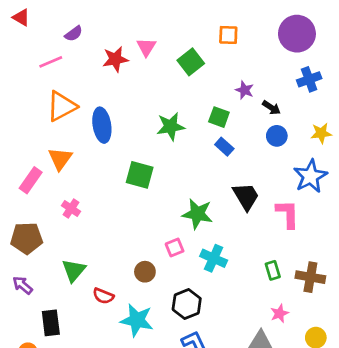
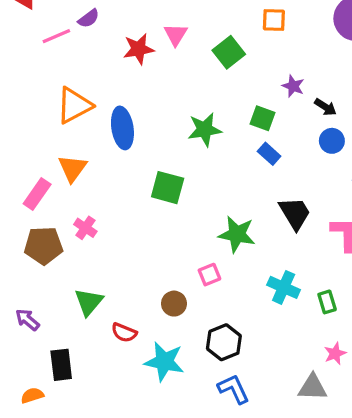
pink line: (51, 62) -> (56, 36), moved
brown pentagon: (27, 238) -> (43, 246), moved
cyan cross: (214, 258) -> (284, 287), moved

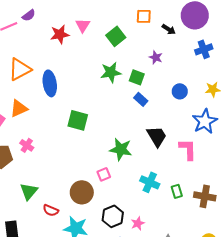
black arrow: (325, 107) -> (169, 29), moved
green star: (205, 130) -> (111, 72), moved
orange triangle: (72, 168) -> (19, 108), turned 30
brown circle: (174, 304) -> (82, 192), size x1.5
pink star: (335, 354) -> (138, 223), moved

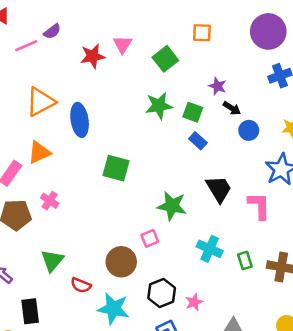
black arrow: (169, 29) -> (232, 108), moved

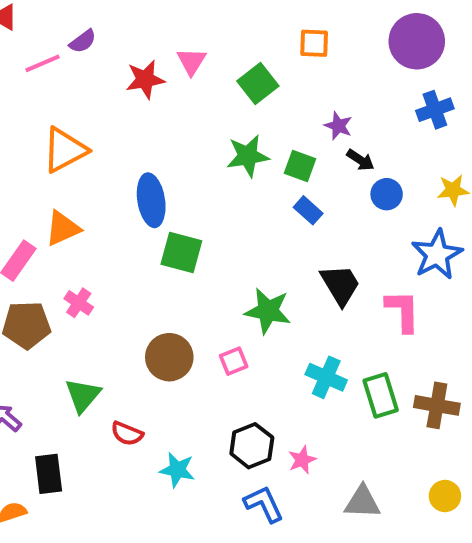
blue ellipse: (80, 120) -> (151, 200), moved
green rectangle: (245, 261) -> (381, 395), size x1.5
brown circle: (121, 262) -> (169, 357), moved
cyan star: (113, 309) -> (177, 470), size x0.7

